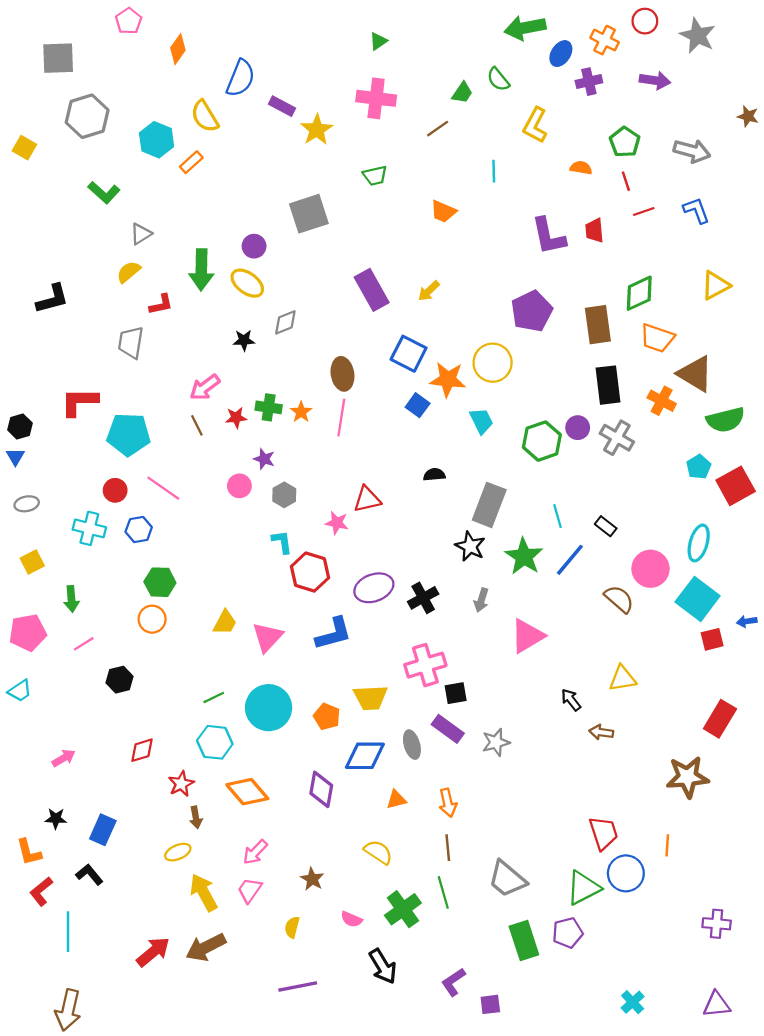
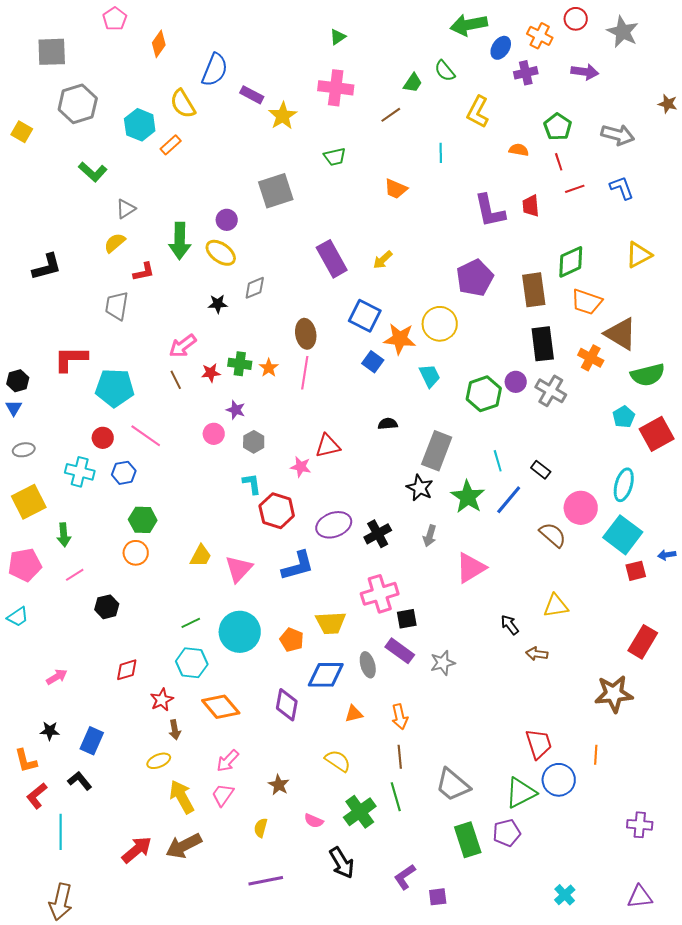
yellow square: (32, 562) -> (29, 502), size x1.6

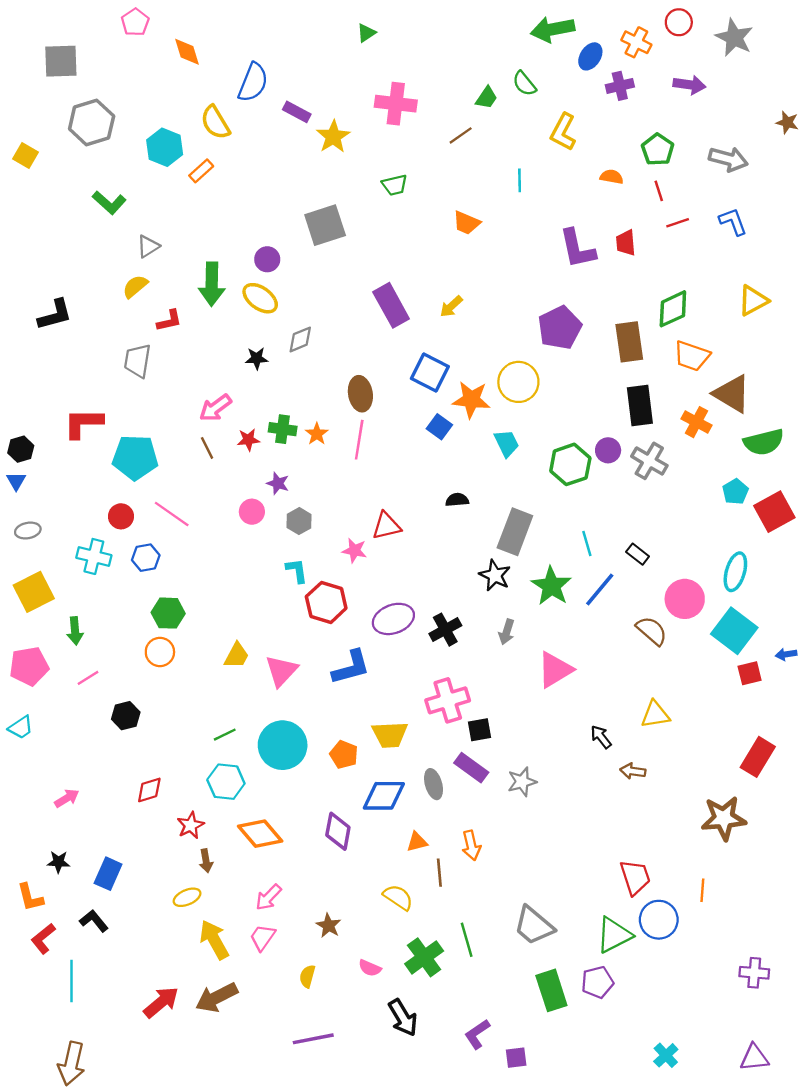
green triangle: (338, 37) -> (366, 33), moved
orange diamond: (159, 44) -> (187, 52), turned -52
brown line: (400, 757) -> (439, 873), moved

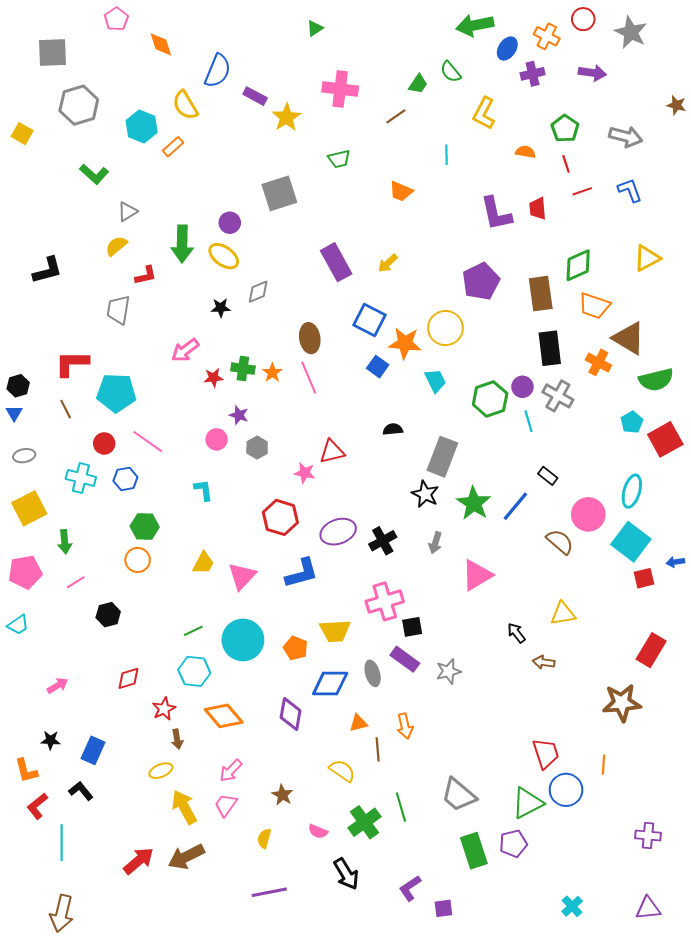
pink line: (359, 440) -> (309, 378), turned -32
brown line: (207, 448) -> (66, 409), moved
cyan line: (587, 543) -> (529, 421), moved
cyan L-shape: (297, 571) -> (203, 490), moved

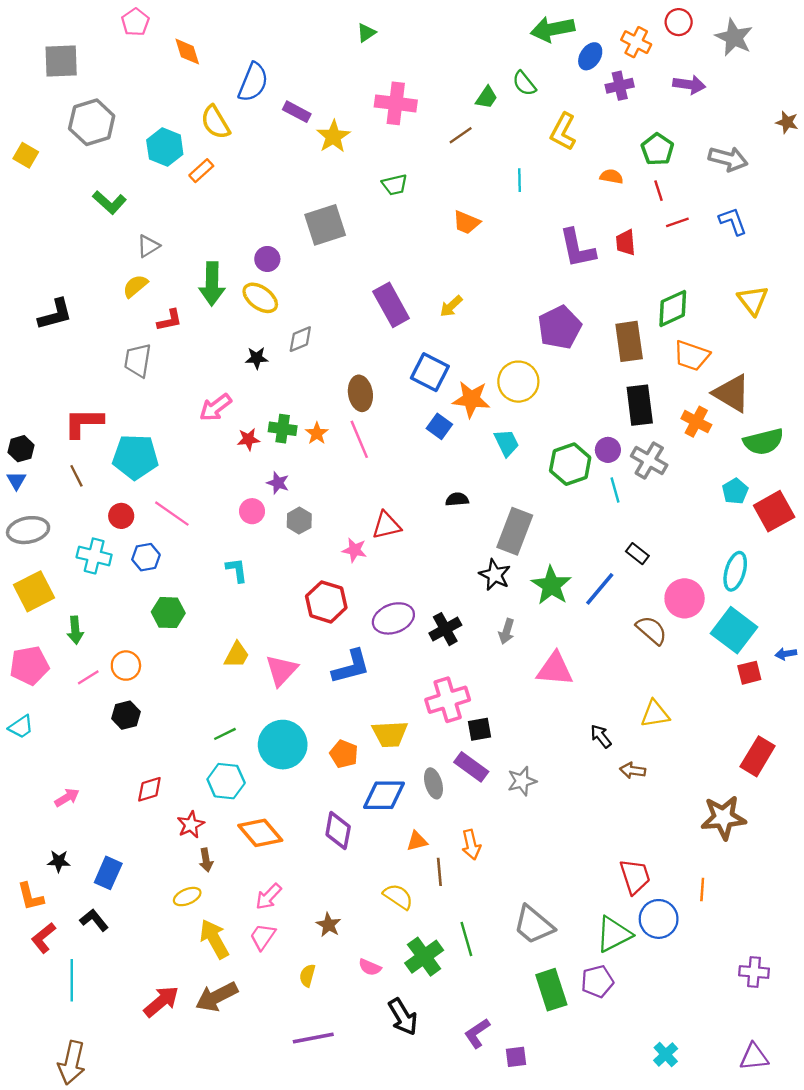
yellow triangle: (647, 258) -> (753, 300), turned -40
gray ellipse: (24, 456) -> (28, 530), size x1.6
orange circle: (138, 560) -> (126, 666), moved
pink triangle: (477, 575) -> (555, 669), turned 36

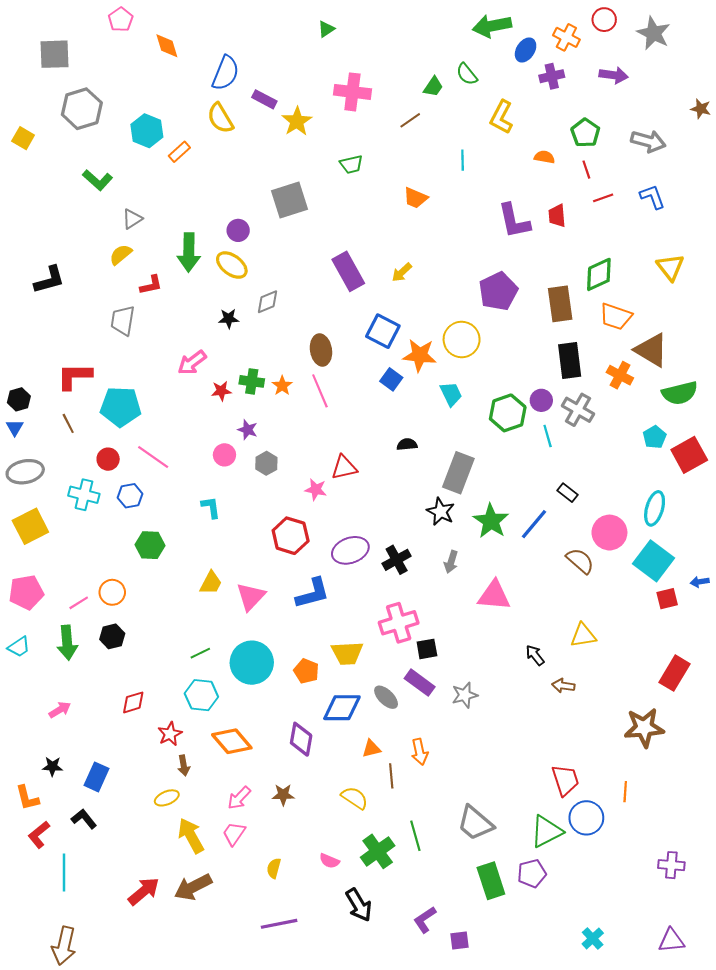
yellow semicircle: (215, 122) -> (220, 118), moved
green arrow: (75, 630) -> (67, 643), moved, size x1.4
gray ellipse: (433, 783) -> (386, 697), turned -30
brown star: (329, 925) -> (283, 795), moved, turned -30

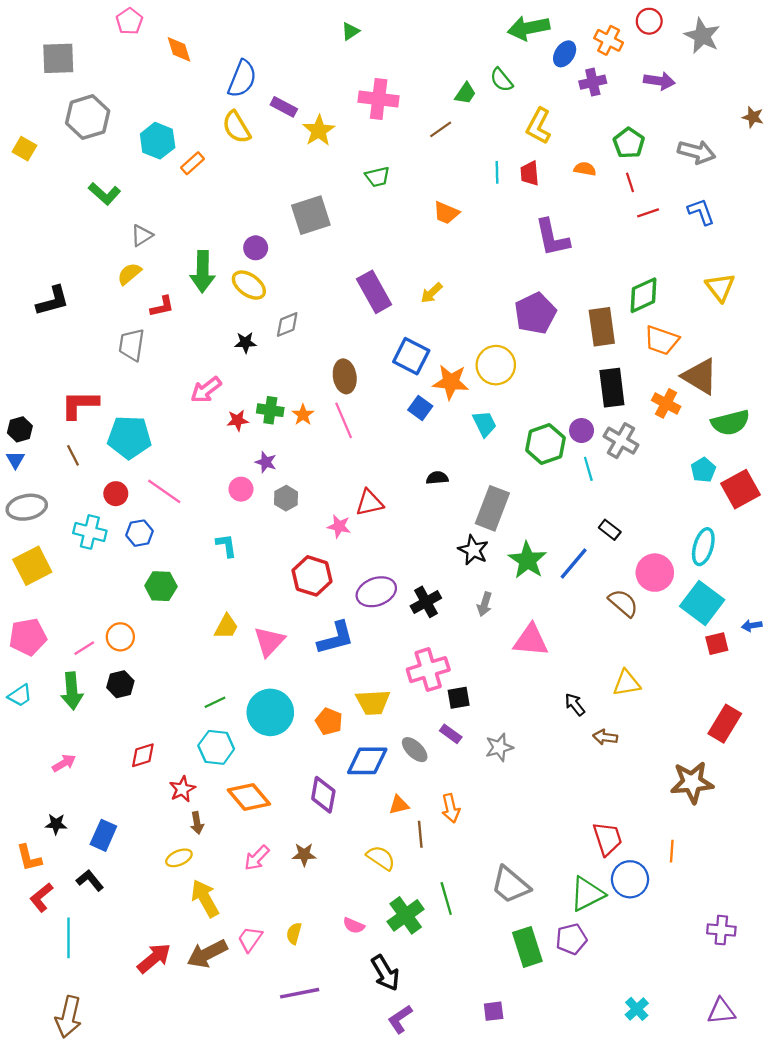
red trapezoid: (557, 216) -> (530, 173), moved
purple rectangle: (420, 683) -> (451, 734), size x0.7
pink trapezoid: (234, 834) -> (250, 939), moved
purple L-shape: (425, 920) -> (400, 1019), moved

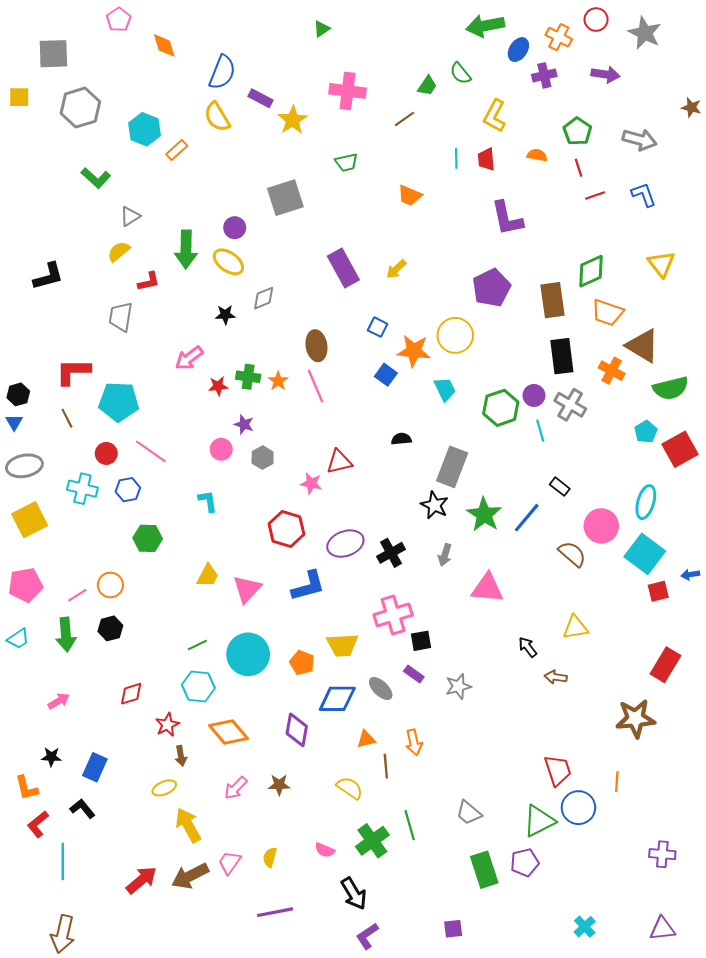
yellow square: (24, 149) -> (19, 97), moved, turned -30
blue square: (411, 356) -> (378, 327), size x0.6
gray trapezoid: (510, 885) -> (469, 813), size x0.7

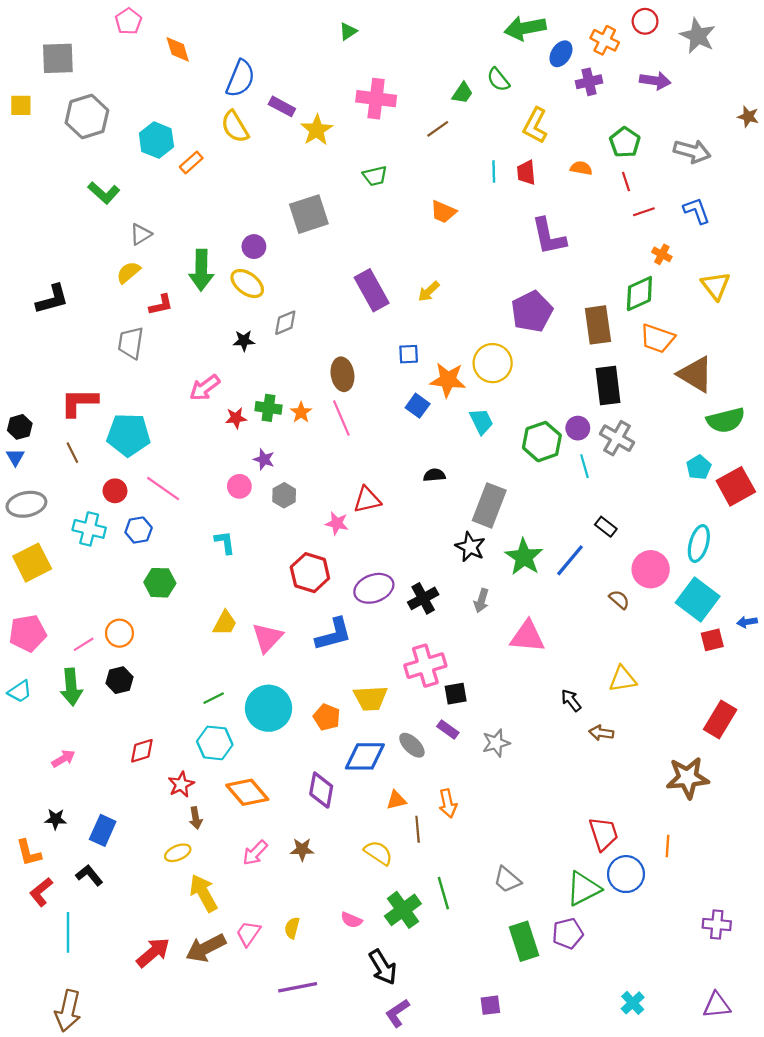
blue square: (378, 327) -> (409, 354), turned -30
orange cross: (612, 371) -> (662, 254), moved, size x0.7
brown semicircle: (572, 554) -> (619, 600), size x0.7

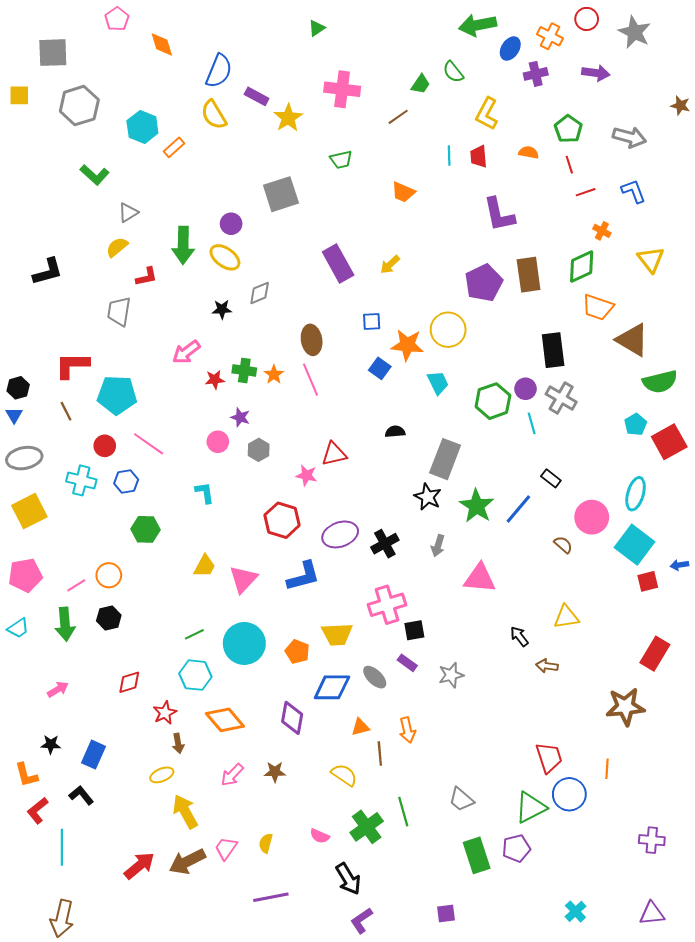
brown rectangle: (598, 325) -> (529, 275), moved

